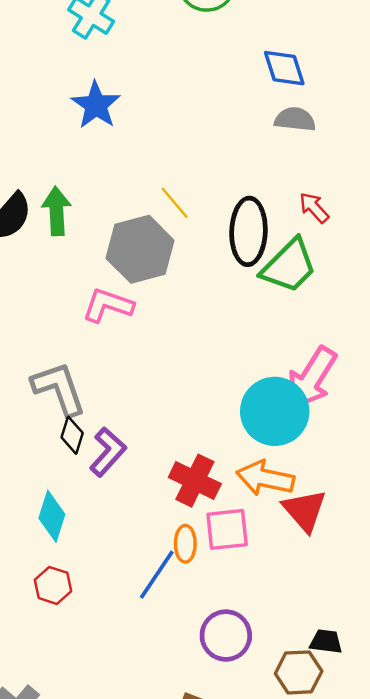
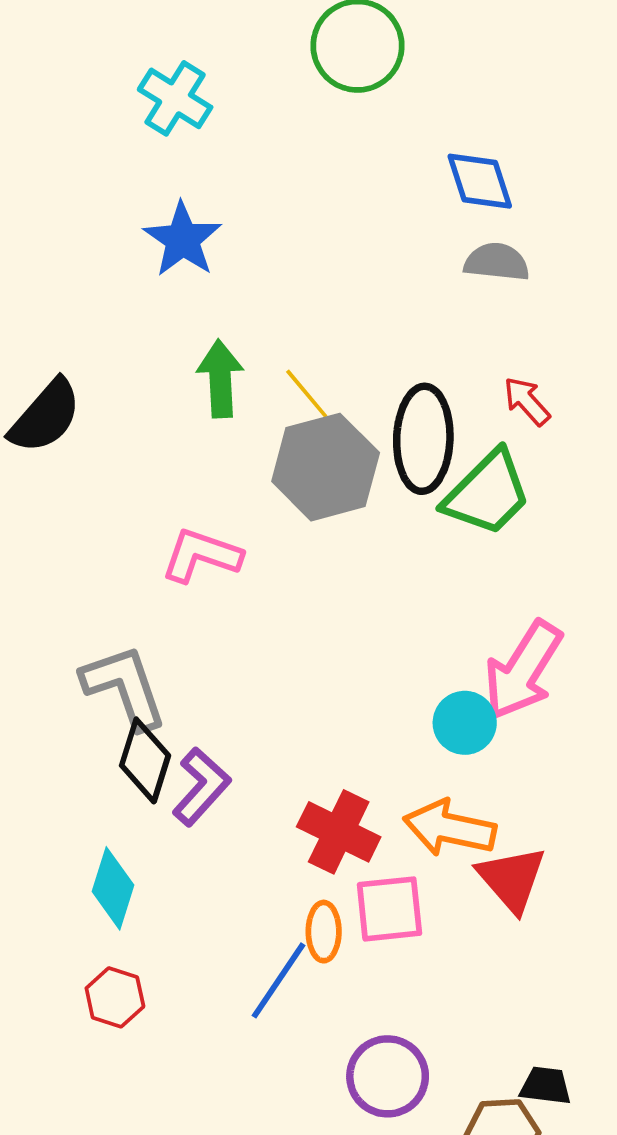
green arrow: (57, 211) -> (220, 379), moved
gray hexagon: (140, 249) -> (326, 467), moved
cyan circle: (275, 411) -> (465, 723), size x0.6
black diamond: (72, 435) -> (145, 760), size x1.4

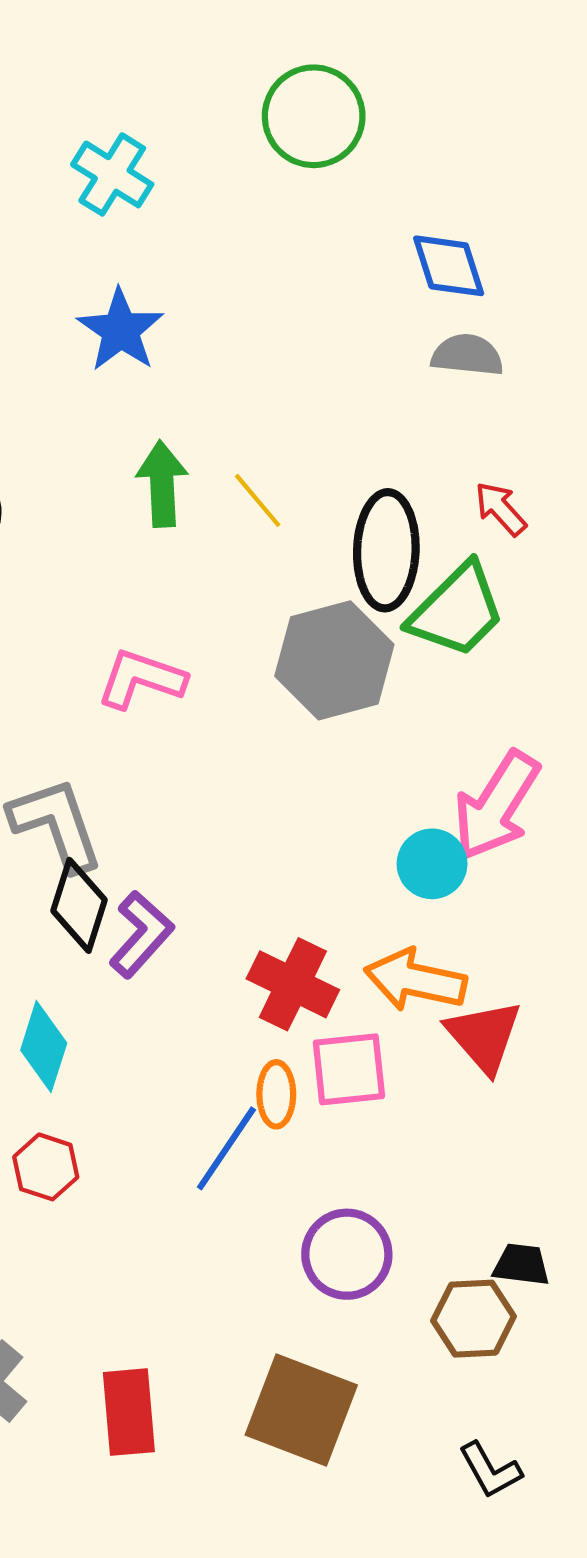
gray hexagon: (326, 467) -> (334, 660), moved

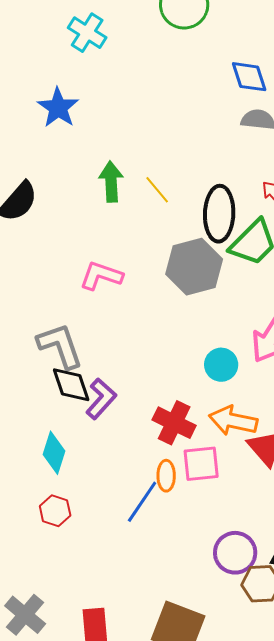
blue star: (121, 330) -> (58, 108), moved
cyan circle: (432, 864) -> (221, 365), moved
black diamond: (79, 905) -> (71, 385), turned -36
purple circle: (347, 1254) -> (235, 553), moved

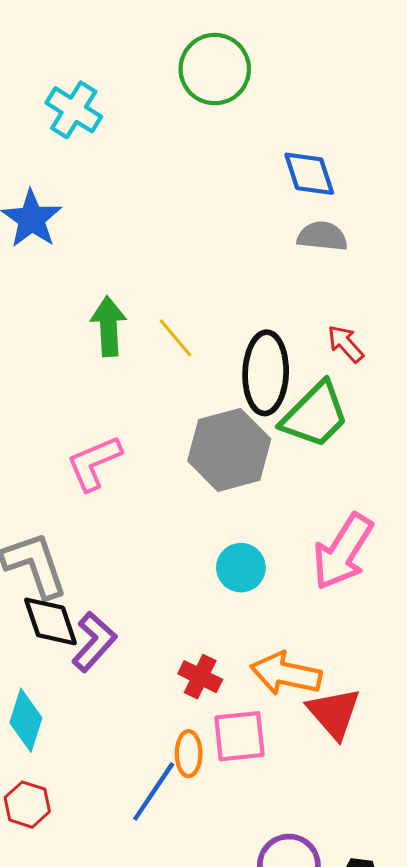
pink L-shape: (101, 276) -> (94, 463), turned -42
cyan circle: (221, 365) -> (241, 568), moved
red cross: (174, 423) -> (200, 677), size x0.7

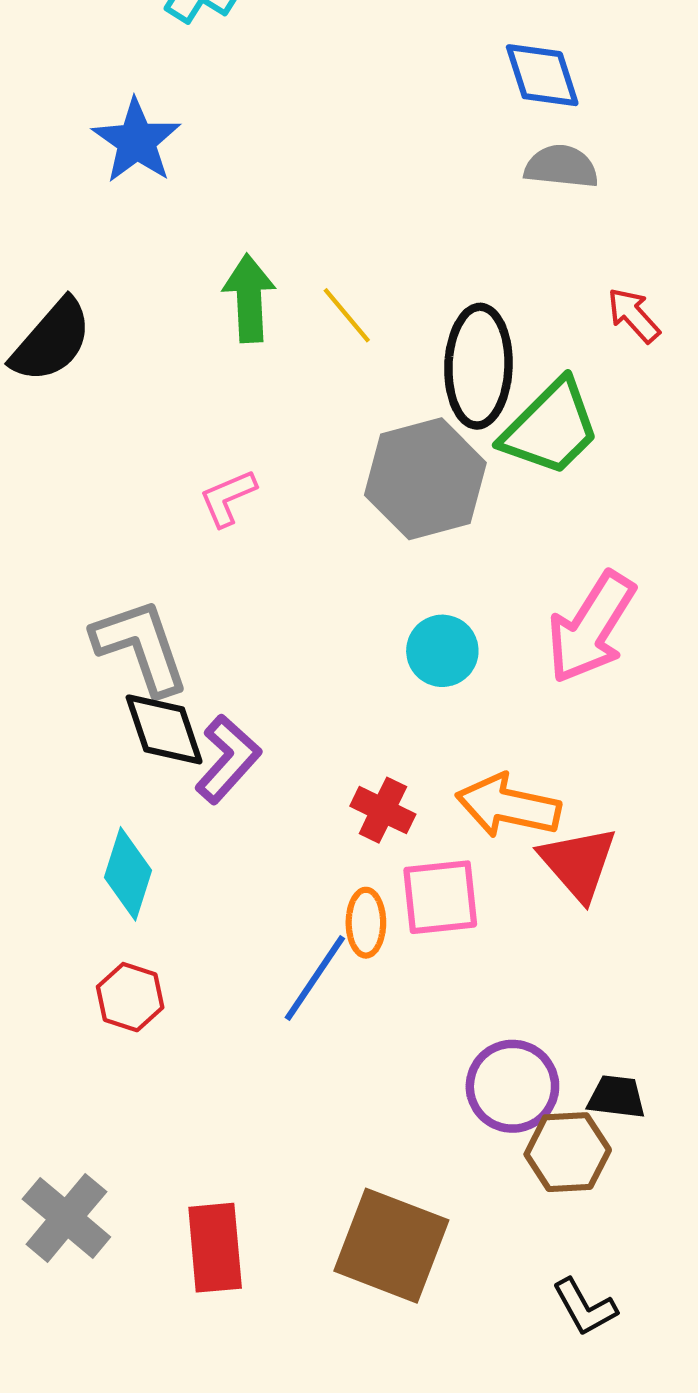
red arrow: (346, 344) -> (634, 315), moved
pink L-shape: (94, 463) -> (228, 498), size x0.7

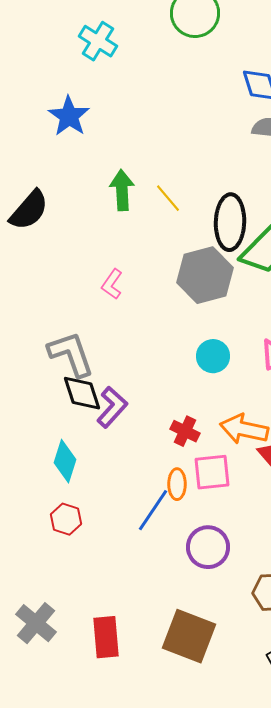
pink L-shape: (228, 498) -> (112, 284), turned -32
purple circle: (512, 1086) -> (208, 547), moved

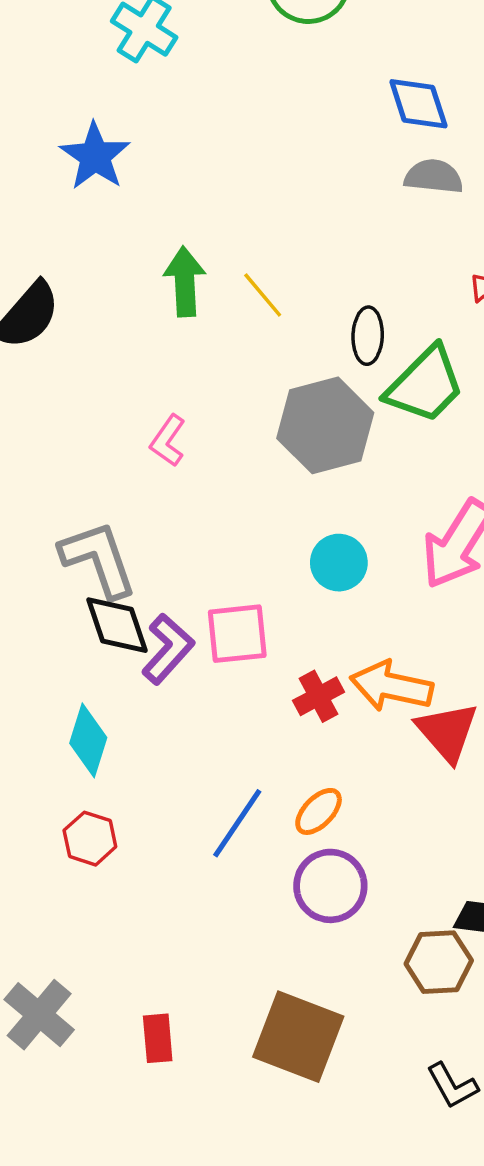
black ellipse: (230, 222) -> (368, 336), size x0.6
red cross: (185, 431) -> (319, 696), moved, turned 36
pink square: (212, 472) -> (237, 634), moved
orange ellipse: (177, 484) -> (319, 811), moved, turned 44
red rectangle: (106, 637) -> (158, 1038), size x0.7

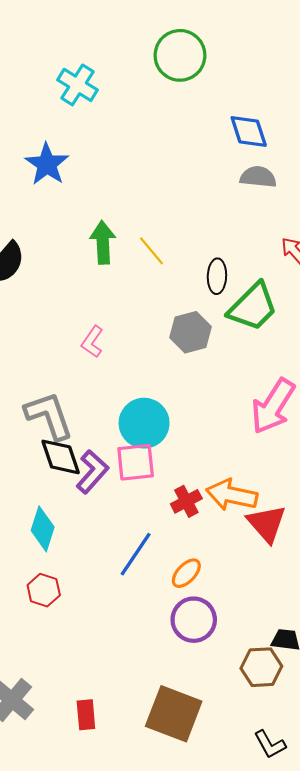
gray hexagon: (325, 425) -> (191, 332), size x0.7
cyan circle: (339, 563) -> (144, 423), moved, size x1.4
blue line: (237, 823) -> (136, 554), moved

